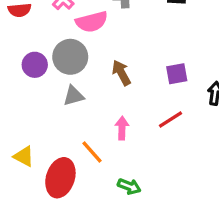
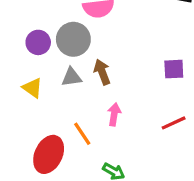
brown arrow: (121, 73) -> (102, 72), moved
red line: (170, 120) -> (174, 123), moved
yellow triangle: (24, 156) -> (32, 88), moved

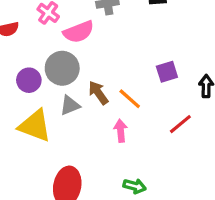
yellow triangle: (32, 88) -> (35, 126), size x1.6
orange line: (82, 134) -> (130, 99), moved

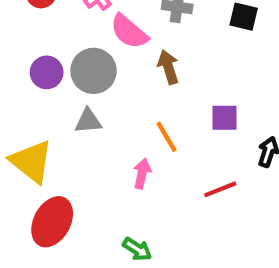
pink semicircle: (79, 32) -> (129, 32), turned 44
brown arrow: (98, 93) -> (168, 67), moved
yellow triangle: (35, 126) -> (31, 161), moved

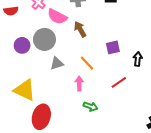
gray triangle: (88, 121) -> (57, 63), moved
green arrow: (137, 249) -> (91, 107), moved

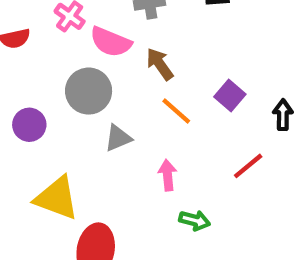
purple circle: (22, 45) -> (29, 125), moved
purple square: (113, 47) -> (230, 96), turned -32
orange line: (87, 63) -> (176, 111), moved

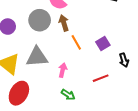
brown arrow: (160, 64) -> (64, 23), moved
black arrow: (283, 115) -> (124, 60), turned 144
gray triangle: (118, 138) -> (37, 57), moved, size x1.6

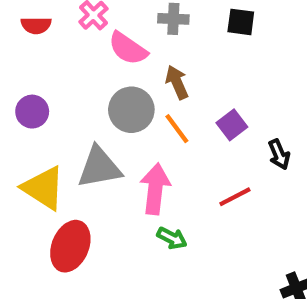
gray circle: (40, 20) -> (131, 110), moved
brown arrow: (64, 23) -> (177, 82), moved
pink arrow: (63, 70) -> (155, 189), size x1.6

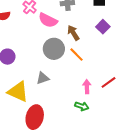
purple square: (232, 125) -> (103, 27), moved
gray triangle: (99, 167) -> (43, 78), size x0.6
pink arrow: (155, 189) -> (87, 87), moved, size x0.6

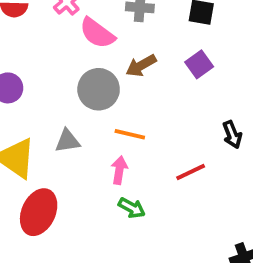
brown arrow: (73, 33) -> (141, 66), turned -98
orange line: (77, 55) -> (130, 134), moved, turned -42
pink arrow: (87, 87) -> (119, 170), moved

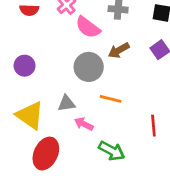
pink arrow: (119, 170) -> (84, 124), moved, turned -72
red line: (191, 172) -> (153, 126), turned -70
green arrow: (132, 208) -> (112, 151), size x1.4

